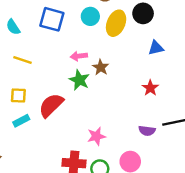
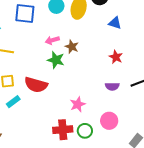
blue triangle: (156, 48) -> (115, 23), turned 40
red semicircle: (51, 105) -> (36, 85), turned -110
purple semicircle: (147, 131) -> (112, 86), moved

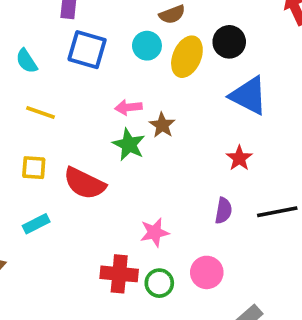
blue triangle: (115, 23) -> (249, 96), size x1.6
purple semicircle: (112, 86) -> (223, 211), turned -88
cyan rectangle: (13, 102) -> (36, 224), moved

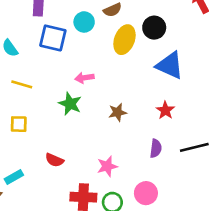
cyan circle: (147, 46) -> (84, 22), moved
brown star: (162, 125) -> (117, 112), moved, turned 30
green star: (129, 145) -> (70, 104), moved
red semicircle: (84, 183) -> (54, 160), moved, size x0.6
cyan rectangle: (36, 224) -> (14, 177), moved

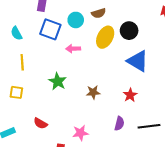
pink arrow: (84, 78) -> (73, 49), moved
yellow line: (22, 84) -> (22, 62), turned 63

